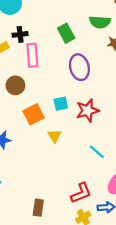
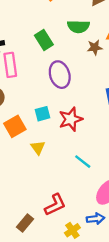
red L-shape: (81, 193) -> (55, 205), moved
brown rectangle: (38, 208) -> (25, 223), turned 35

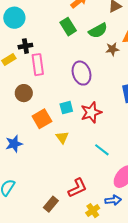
green semicircle: (78, 26) -> (98, 31), turned -30
green rectangle: (44, 40) -> (68, 27), moved

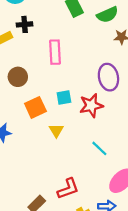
pink rectangle: (38, 65) -> (55, 52), moved
purple ellipse: (82, 73) -> (108, 77), moved

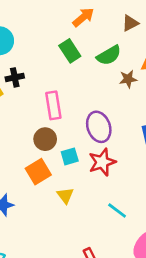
brown circle: (18, 77) -> (45, 139), moved
purple ellipse: (108, 77) -> (99, 127), moved

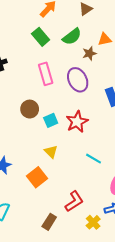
pink rectangle: (53, 105) -> (46, 74), moved
purple ellipse: (99, 127) -> (78, 80), moved
orange square: (38, 172) -> (37, 177), moved

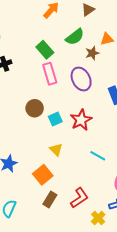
green rectangle: (41, 37) -> (45, 50), moved
brown rectangle: (49, 222) -> (50, 199), moved

